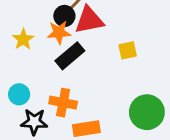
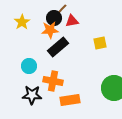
red triangle: (89, 20) -> (72, 21), size x0.6
yellow star: (23, 39) -> (22, 22), moved
cyan circle: (19, 94) -> (29, 66), moved

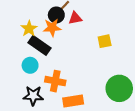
yellow star: (22, 22) -> (29, 29), moved
black rectangle: (58, 47) -> (40, 45), moved, turned 75

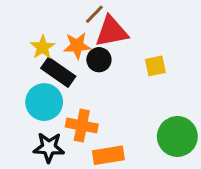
black circle: (56, 15) -> (99, 60), moved
red triangle: (75, 18) -> (112, 32), size x1.6
cyan circle: (30, 65) -> (44, 102), size x1.5

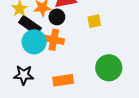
cyan circle: (44, 102) -> (34, 42), moved
orange cross: (82, 126) -> (54, 40), moved

